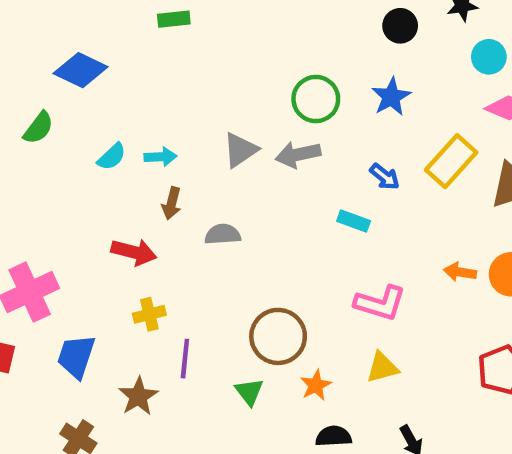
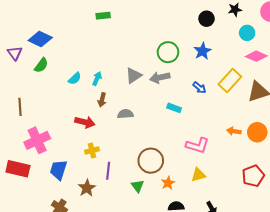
blue diamond: (81, 70) -> (40, 39), moved
cyan arrow: (160, 157) -> (97, 79), turned -64
cyan rectangle: (354, 221) -> (174, 108), moved

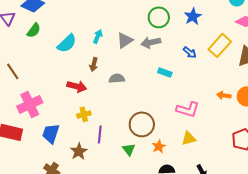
cyan semicircle: (75, 79) -> (67, 43), size x1.5
cyan arrow: (97, 79) -> (98, 36), moved
brown line: (20, 107) -> (13, 71), turned -30

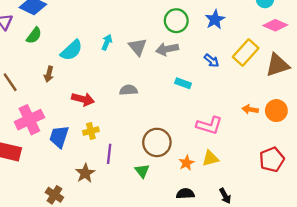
gray triangle: (125, 40) -> (138, 47), turned -36
brown arrow: (94, 64) -> (49, 74), moved
blue trapezoid: (51, 133) -> (59, 137), moved
orange star: (159, 146) -> (186, 163), moved

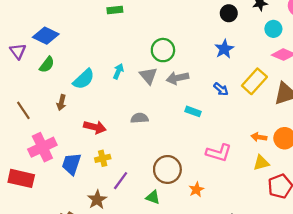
green circle: (176, 21) -> (163, 50), moved
purple line: (109, 154) -> (121, 181), turned 30
yellow triangle: (210, 158) -> (261, 163), moved
green triangle: (142, 171) -> (153, 197), turned -32

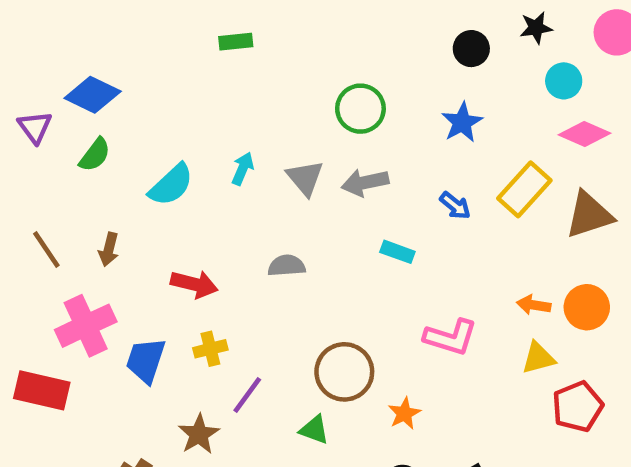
green circle: (163, 50) -> (360, 109), moved
brown arrow: (61, 103) -> (109, 249), moved

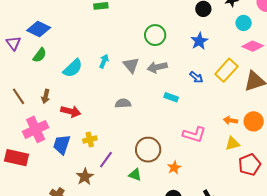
red arrow: (194, 284) -> (71, 111), moved

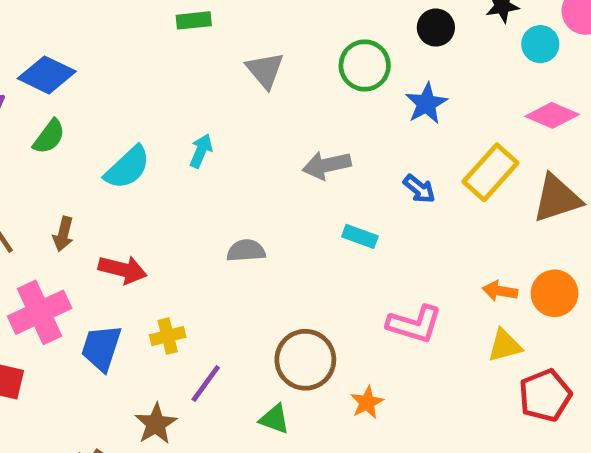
cyan circle: (244, 23) -> (540, 44), moved
green circle: (155, 35) -> (365, 65), moved
gray triangle: (131, 65) -> (265, 70), moved

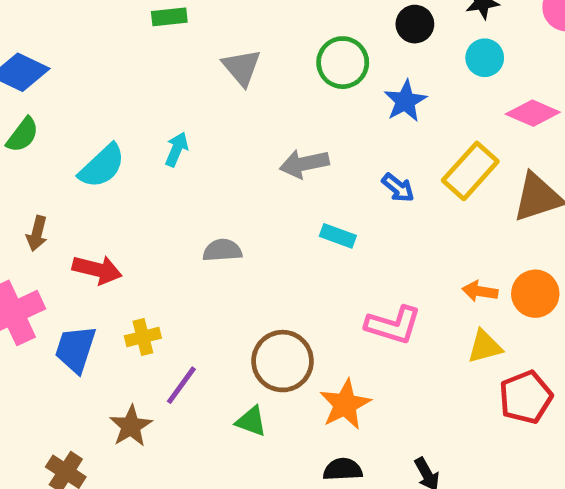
cyan circle: (540, 44) -> (485, 58), moved
orange star: (367, 402) -> (345, 404), size x1.5

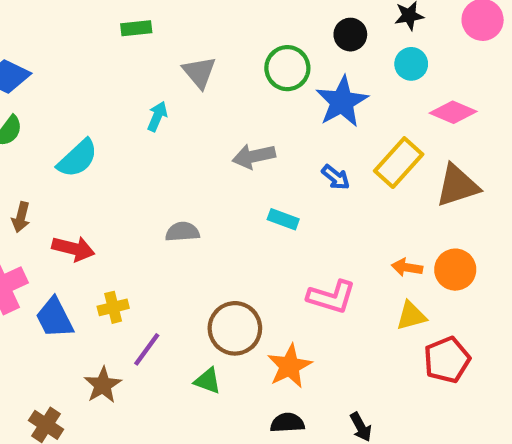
blue star: (405, 101) -> (342, 102), size x1.4
cyan arrow: (177, 149) -> (157, 116), moved
blue trapezoid: (75, 349) -> (54, 318), turned -45

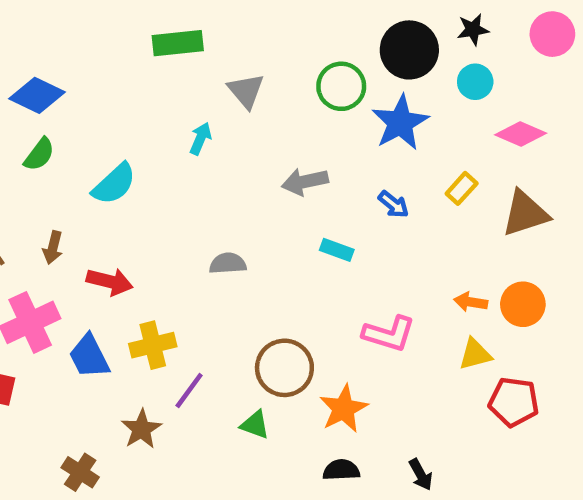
green rectangle: (136, 28) -> (178, 43), size x1.5
black circle: (350, 35) -> (409, 50), size x1.6
yellow rectangle: (399, 163) -> (462, 188), size x0.6
yellow cross: (113, 307) -> (153, 345), size x1.4
red pentagon: (447, 360) -> (514, 402), turned 30

